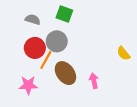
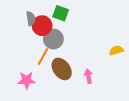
gray semicircle: (33, 19) -> (31, 18), turned 64
red circle: (35, 48) -> (42, 26), moved
yellow semicircle: (123, 53) -> (116, 50), turned 112

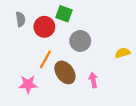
gray semicircle: (31, 18) -> (20, 19), moved
gray circle: (53, 39) -> (80, 41), moved

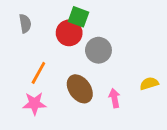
red circle: (44, 27) -> (69, 33), moved
yellow semicircle: (123, 53) -> (149, 84), moved
orange line: (45, 59) -> (38, 73), moved

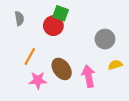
gray circle: (98, 50) -> (105, 39), moved
pink arrow: (114, 98) -> (88, 76), size x1.5
pink star: (34, 104) -> (38, 80), moved

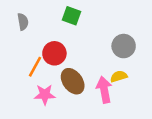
red circle: (53, 26) -> (54, 53), moved
yellow semicircle: (115, 65) -> (119, 76), moved

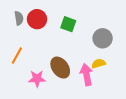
green square: (71, 16) -> (68, 24), moved
red circle: (54, 53) -> (37, 19), moved
orange line: (35, 67) -> (17, 55), moved

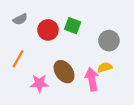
gray semicircle: (19, 18) -> (20, 19), turned 72
red circle: (37, 19) -> (48, 30), moved

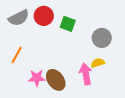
gray semicircle: (20, 19) -> (19, 18), size x1.5
red circle: (48, 30) -> (44, 16), moved
brown ellipse: (64, 72) -> (56, 80), moved

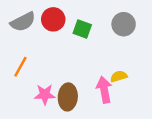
gray circle: (102, 38) -> (124, 24), moved
brown ellipse: (56, 80) -> (68, 97), turned 40

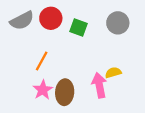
orange line: (20, 67) -> (42, 61), moved
pink star: (45, 95) -> (43, 90), turned -30

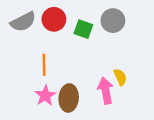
gray circle: (118, 23) -> (113, 21), moved
orange line: (42, 61) -> (44, 65), turned -30
yellow semicircle: (113, 73) -> (120, 77), turned 84

